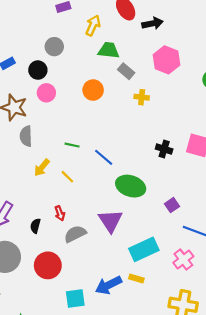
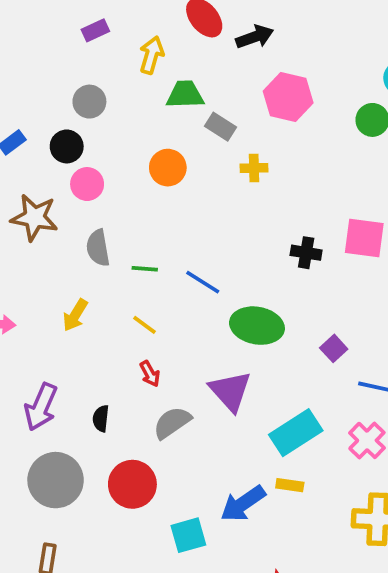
gray semicircle: (26, 136) -> (98, 248), moved
yellow arrow: (42, 168) -> (75, 315), moved
red arrow: (60, 213) -> (150, 374), moved

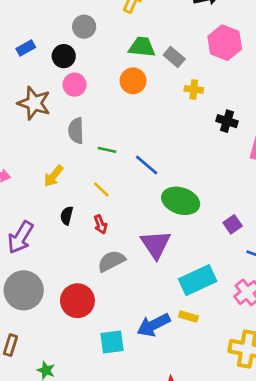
green trapezoid: (185, 95) -> (142, 47), moved
black cross: (306, 253) -> (227, 121), moved
black semicircle: (101, 418) -> (67, 216), moved

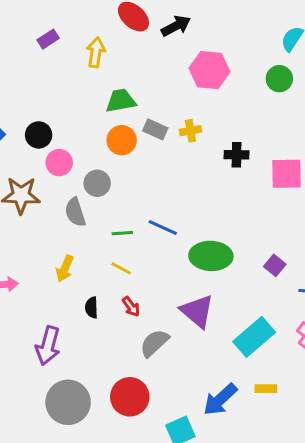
gray circle: (84, 27) -> (97, 183), moved
gray rectangle: (174, 57) -> (155, 129), moved
green line: (107, 150) -> (122, 233), moved
yellow rectangle: (188, 316) -> (266, 389), moved

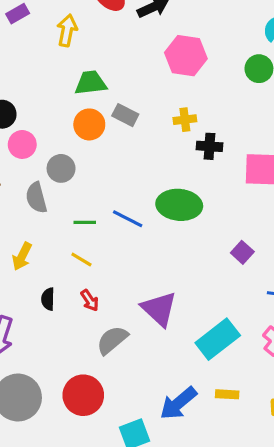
yellow cross: (190, 131) -> (185, 120), moved
green ellipse: (211, 256) -> (179, 205), moved
purple square: (275, 265) -> (242, 252), moved

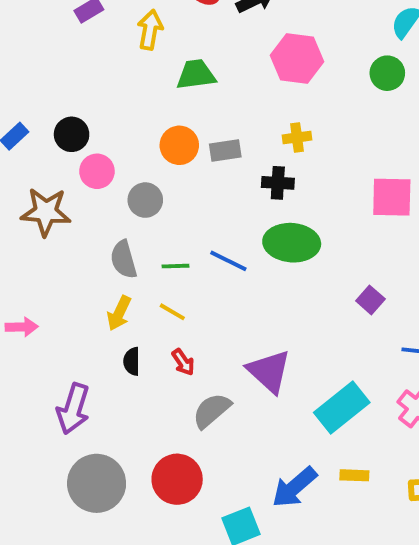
green trapezoid: (91, 83) -> (196, 75), moved
gray rectangle: (125, 115) -> (225, 151), moved, turned -35
black cross: (209, 146) -> (278, 183), moved
gray semicircle: (36, 198) -> (124, 259), moved
yellow arrow: (22, 256) -> (119, 313), moved

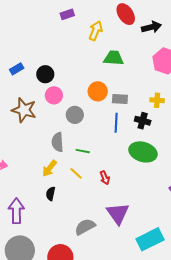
blue line: (228, 261) -> (116, 123), moved, turned 54
red arrow: (183, 362) -> (105, 178), moved
purple arrow: (73, 409) -> (16, 211), turned 150

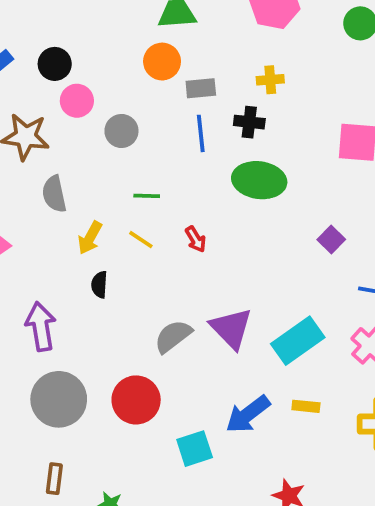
orange circle: (98, 91) -> (162, 62), moved
gray semicircle: (58, 142) -> (54, 194), moved
purple triangle: (118, 213) -> (231, 328), moved

